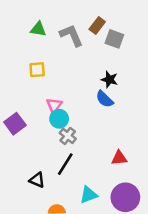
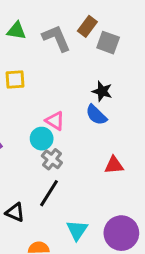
pink triangle: (54, 105) -> (55, 121), moved, turned -35
red triangle: (119, 158) -> (114, 165), moved
cyan triangle: (89, 195) -> (77, 230), turned -36

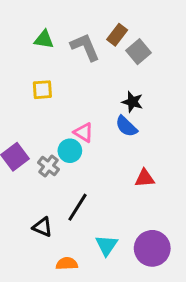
gray square: (108, 43) -> (138, 52), turned 30
gray cross: (52, 159) -> (49, 166), moved

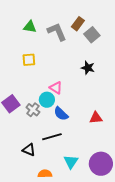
blue semicircle: (126, 126) -> (61, 114), moved
black line: (77, 207) -> (52, 137), turned 42

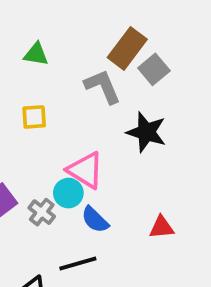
brown rectangle: (78, 24) -> (127, 48), size x1.5
gray L-shape: (57, 32) -> (103, 87), moved
black star: (88, 68) -> (146, 132), size x1.5
pink triangle: (56, 88) -> (85, 170), size x1.5

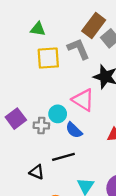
yellow square: (34, 117) -> (48, 58), moved, size x1.5
pink triangle: (85, 170) -> (83, 100), moved
gray cross: (42, 212) -> (41, 126), turned -35

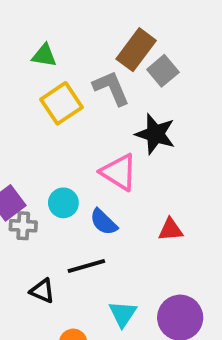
yellow square: (48, 58) -> (61, 103), turned -30
cyan circle: (58, 114) -> (63, 203), moved
gray cross: (41, 126) -> (23, 226), moved

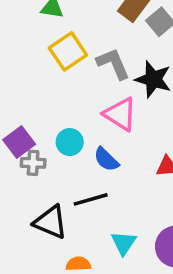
gray L-shape: (111, 88) -> (113, 64), moved
black triangle: (42, 291) -> (51, 222), size x1.5

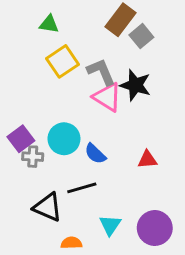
pink triangle: (120, 114) -> (107, 97), moved
cyan circle: (70, 142) -> (64, 139), size x1.4

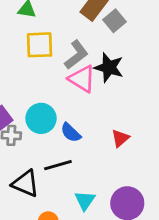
yellow square: (62, 61) -> (40, 45), turned 32
gray L-shape: (101, 72) -> (76, 55), turned 76
red triangle: (147, 160) -> (120, 138), turned -36

